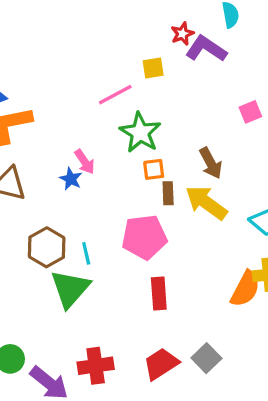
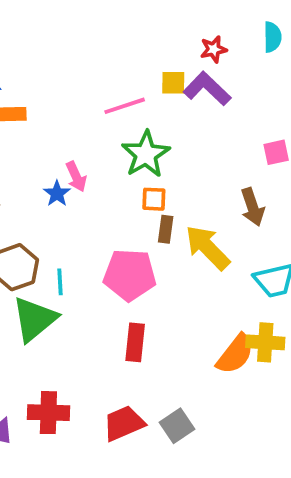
purple L-shape: (206, 49) -> (207, 89), moved
brown arrow: (211, 163) -> (252, 207), moved

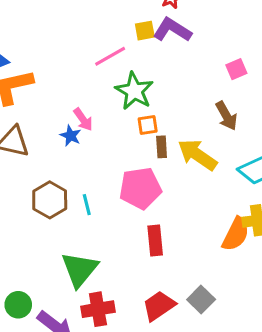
green triangle: (35, 319) -> (80, 269), moved

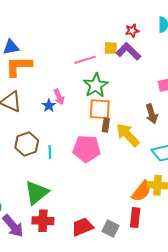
orange square: (148, 125) -> (100, 109), size x1.6
red rectangle: (155, 241) -> (135, 218), moved
gray square: (201, 300) -> (110, 228), turned -30

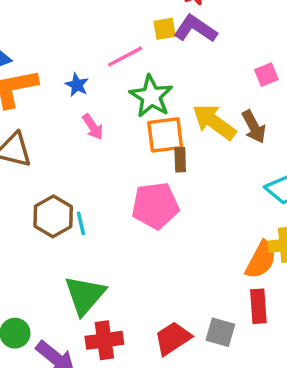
blue star: (49, 106) -> (77, 85), moved
yellow arrow: (128, 135) -> (214, 122), moved
cyan line: (50, 152) -> (81, 223), moved

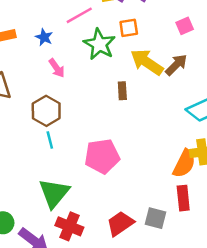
brown arrow: (254, 127) -> (176, 65), turned -105
orange square: (165, 135) -> (129, 28), moved, size x0.7
pink pentagon: (155, 206) -> (102, 156), moved
brown hexagon: (53, 216) -> (46, 111), moved
red cross: (104, 340) -> (69, 226), turned 32

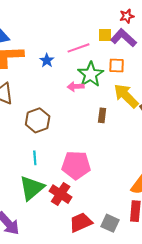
pink arrow: (57, 68) -> (76, 86), moved, turned 112
cyan line: (50, 140) -> (35, 158), moved
red cross: (69, 226) -> (61, 194), moved

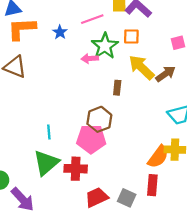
brown hexagon: (38, 120) -> (99, 119), moved
red cross: (61, 194) -> (76, 169), turned -30

